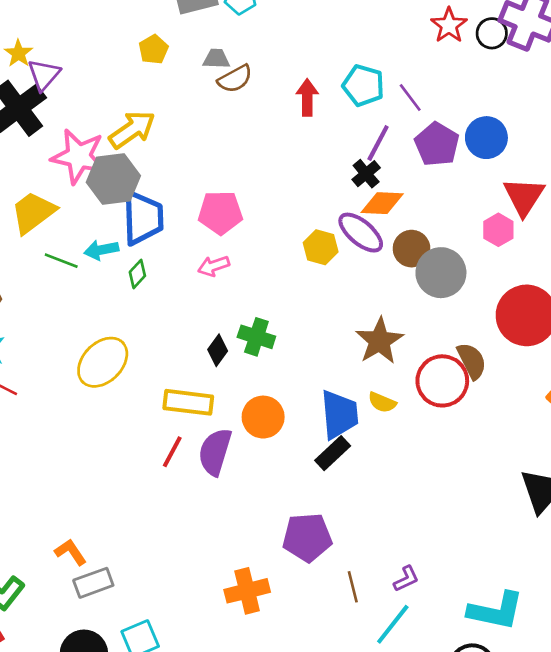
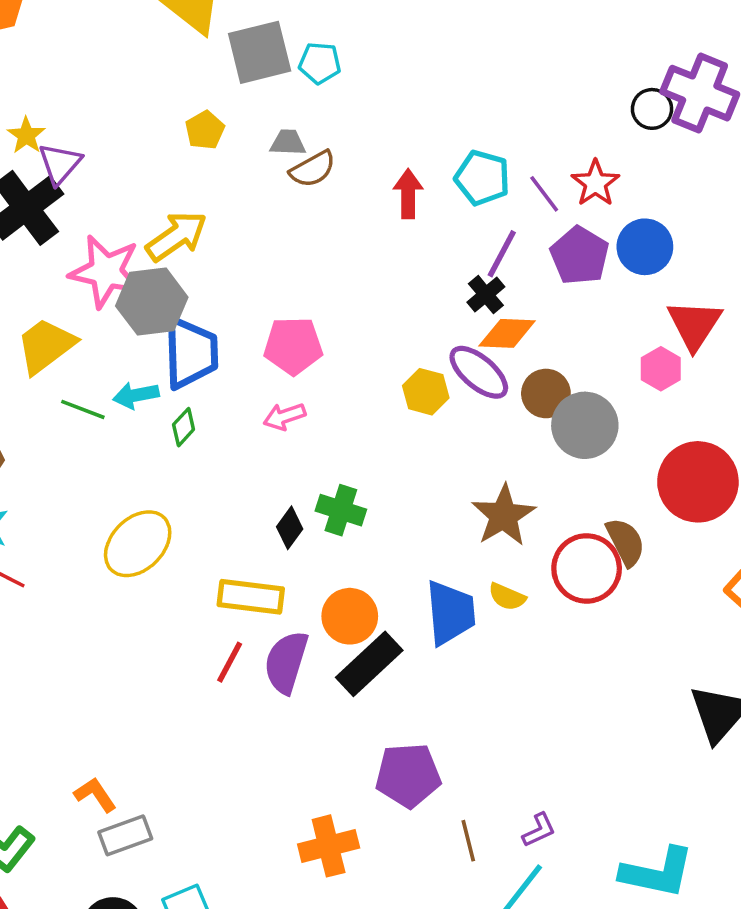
red star: (449, 25) -> (595, 183), moved
black rectangle: (333, 453) -> (369, 664), moved, size x1.4

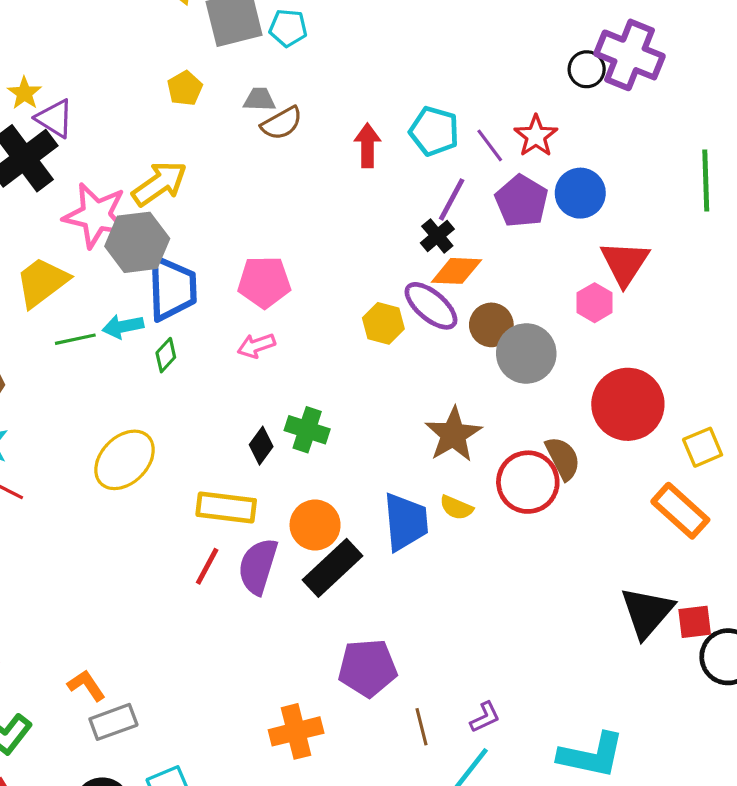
purple triangle: (60, 164) -> (55, 118), turned -39
green line: (83, 409) -> (75, 339), turned -33

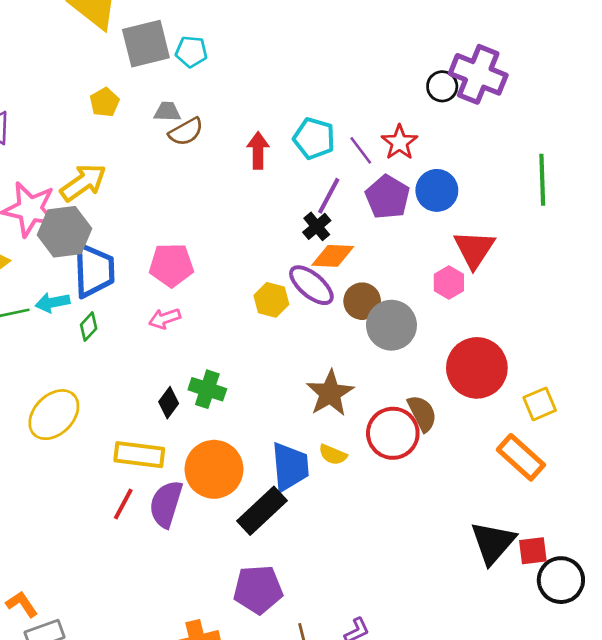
orange circle: (315, 525) -> (214, 469), size x1.4
black rectangle: (333, 568) -> (262, 511), moved

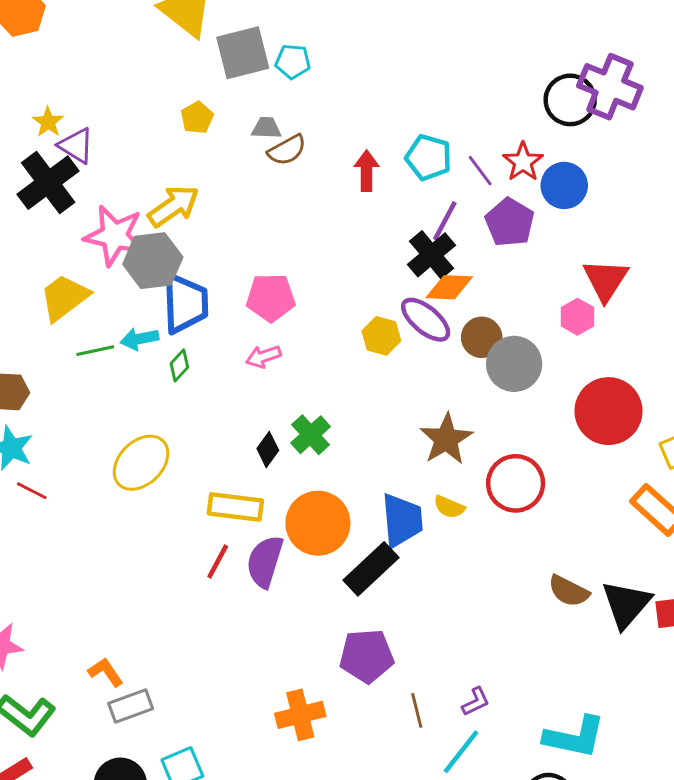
black circle: (442, 86) -> (570, 100), size x1.5
blue circle: (437, 190) -> (564, 185), moved
black cross: (317, 226) -> (431, 255), size x1.5
green cross: (207, 389) -> (311, 435), turned 30
brown semicircle: (422, 413) -> (569, 591), moved, turned 144

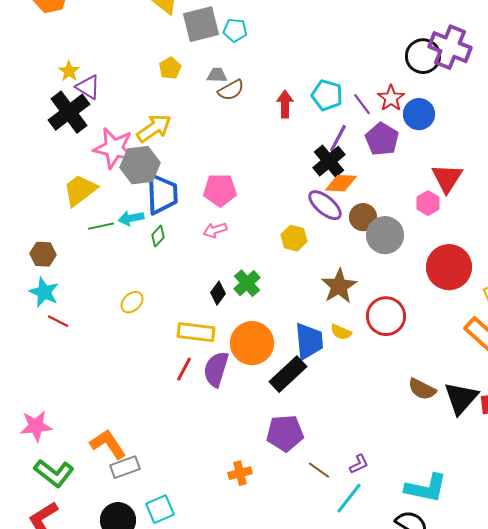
yellow hexagon: (381, 336) -> (294, 238), moved
yellow ellipse: (141, 463) -> (132, 302), size x0.6
orange L-shape: (106, 672) -> (108, 444), size x1.5
brown line: (417, 710) -> (319, 470), turned -40
orange cross: (300, 715) -> (240, 473), size x0.7

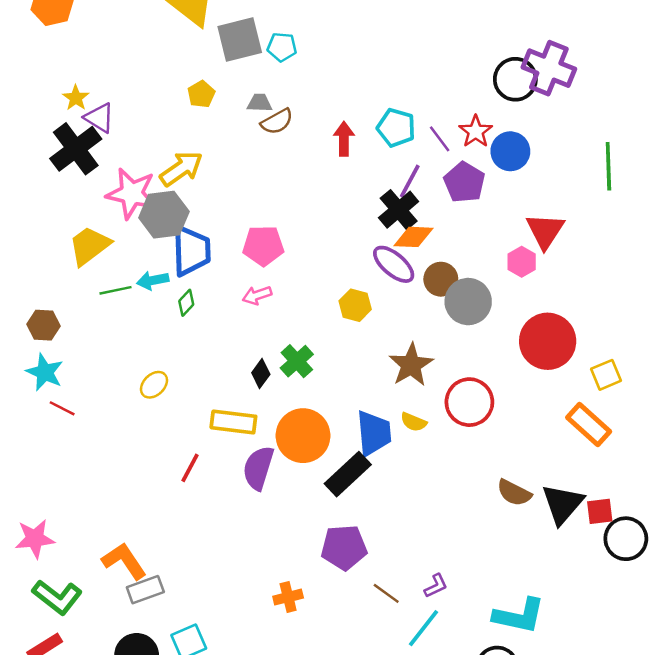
red line: (184, 369) -> (190, 468), moved

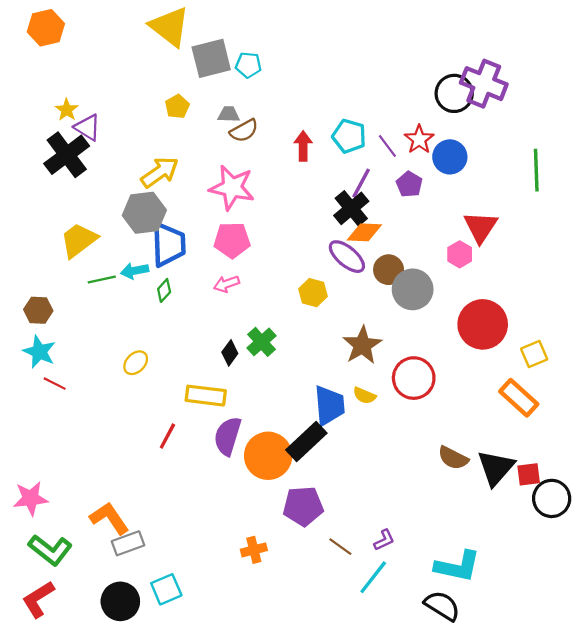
purple pentagon: (464, 182) -> (409, 184), size x0.7
pink star: (132, 193) -> (232, 188), moved
orange circle: (303, 436) -> (268, 456), moved

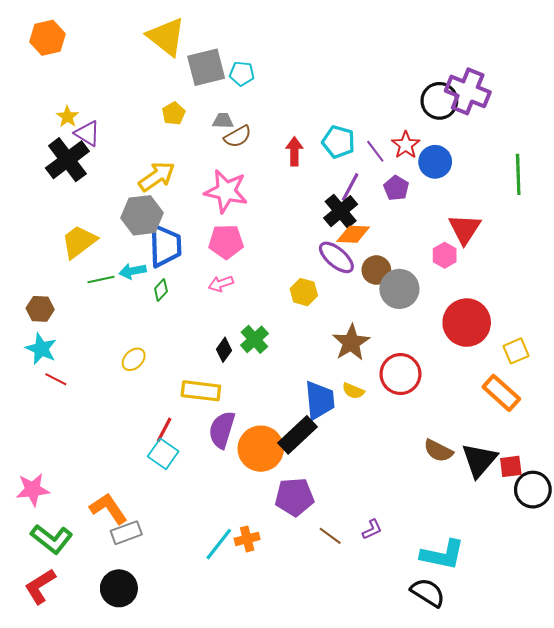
cyan line: (373, 577) -> (219, 544), moved
cyan square: (166, 589) -> (163, 454), moved, turned -32

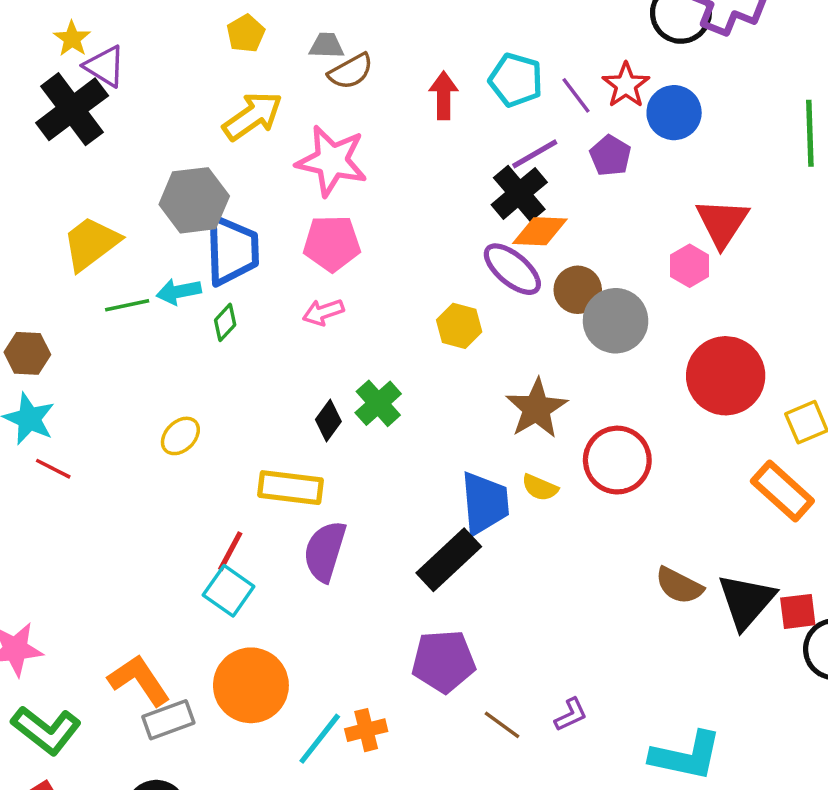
yellow arrow: (157, 176) -> (253, 116), moved
purple line: (350, 187) -> (535, 154), turned 32
orange circle: (261, 449) -> (251, 685), moved

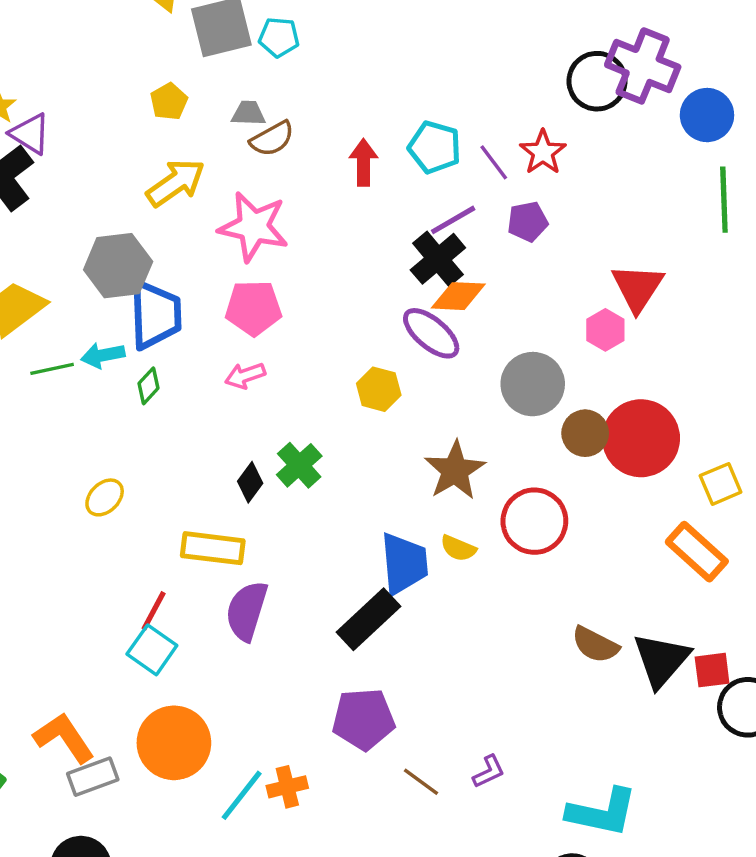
blue circle: (674, 113) -> (707, 115), moved
purple pentagon: (610, 156) -> (528, 222), turned 30
brown circle: (578, 290) -> (585, 433), moved

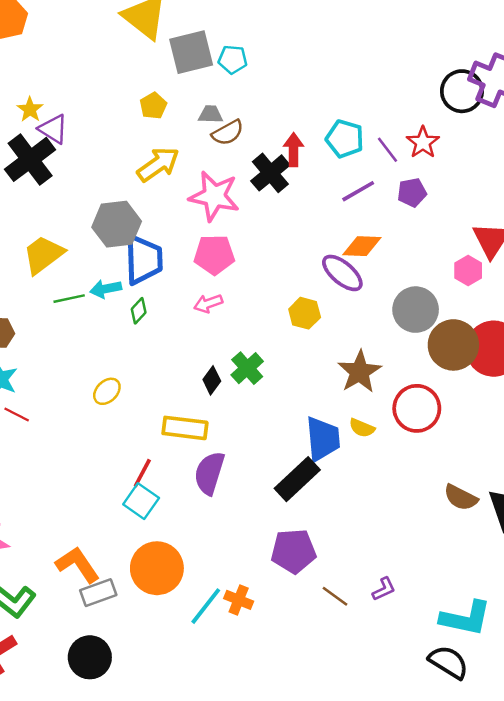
black cross: (438, 259) -> (270, 173), moved
brown circle: (585, 433) -> (453, 345), size x1.5
orange cross: (287, 787) -> (239, 600), turned 36

